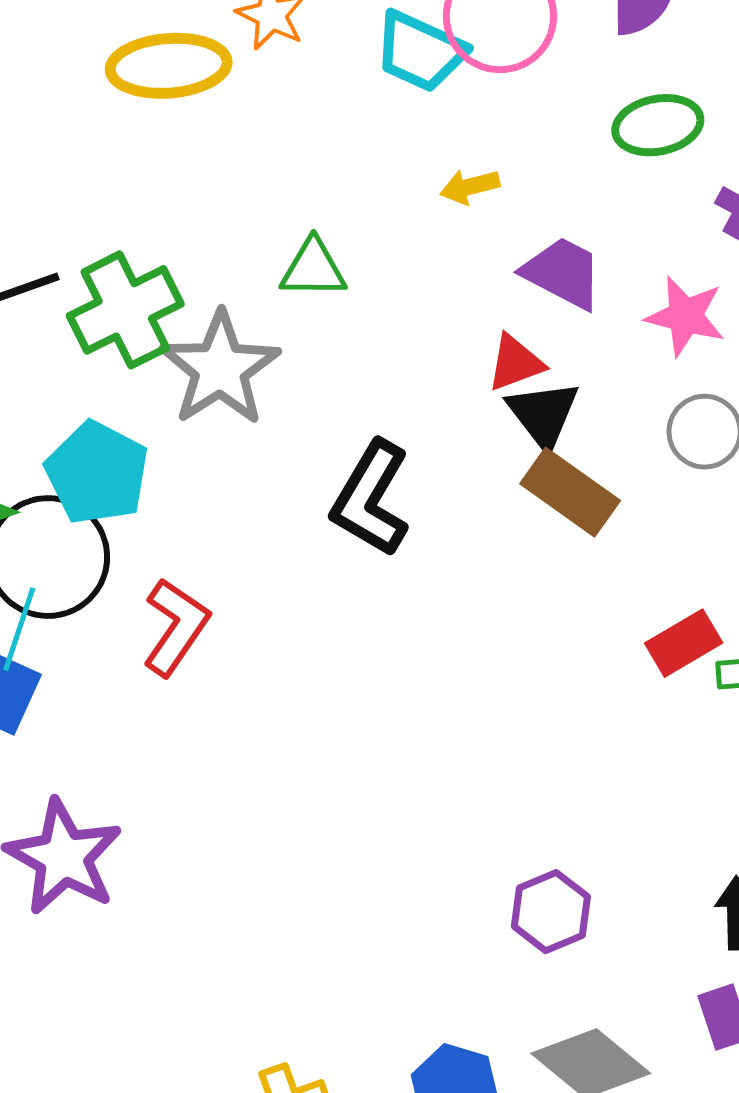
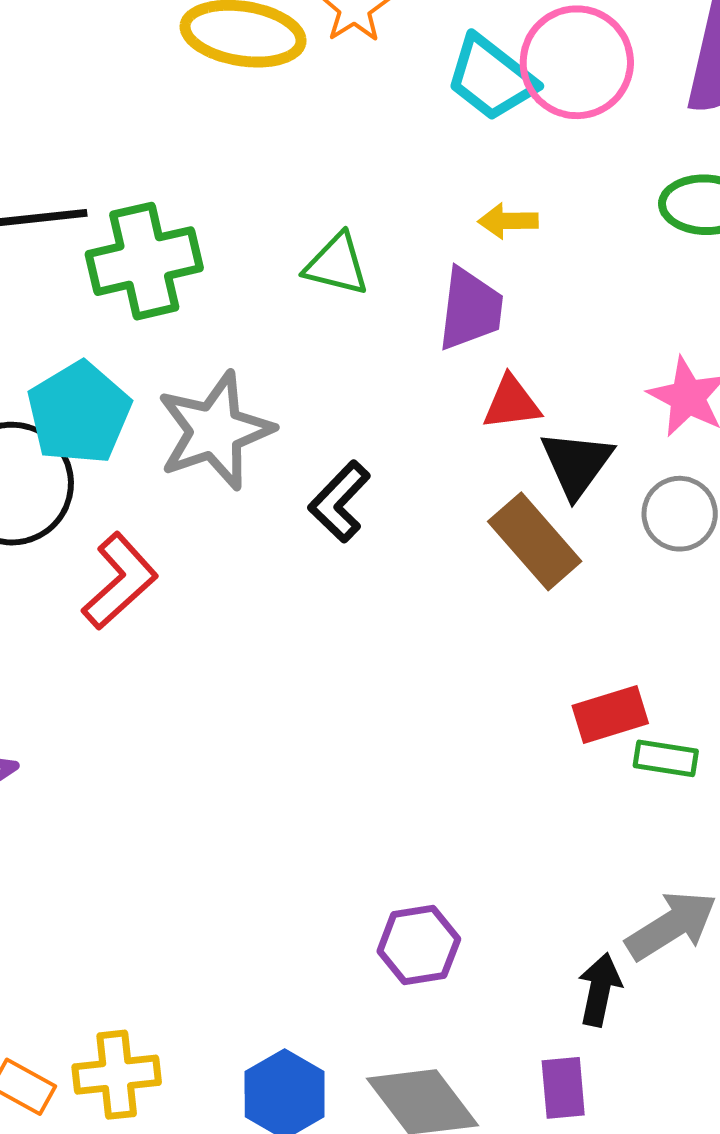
purple trapezoid: (563, 273) -> (470, 309), moved, turned 56
gray star: (220, 369) -> (215, 431), moved
black triangle: (543, 414) -> (577, 464), moved
black L-shape: (371, 499) -> (339, 502), size x0.7

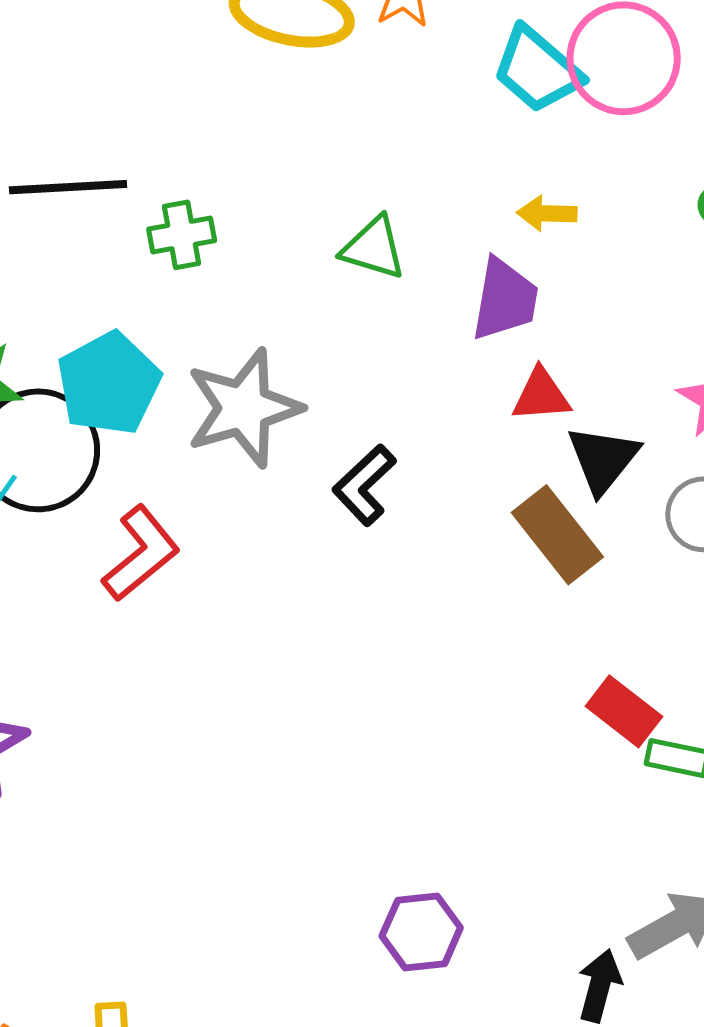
green cross: (144, 261) -> (182, 235), size x0.6
red rectangle: (610, 715) -> (624, 711), turned 52

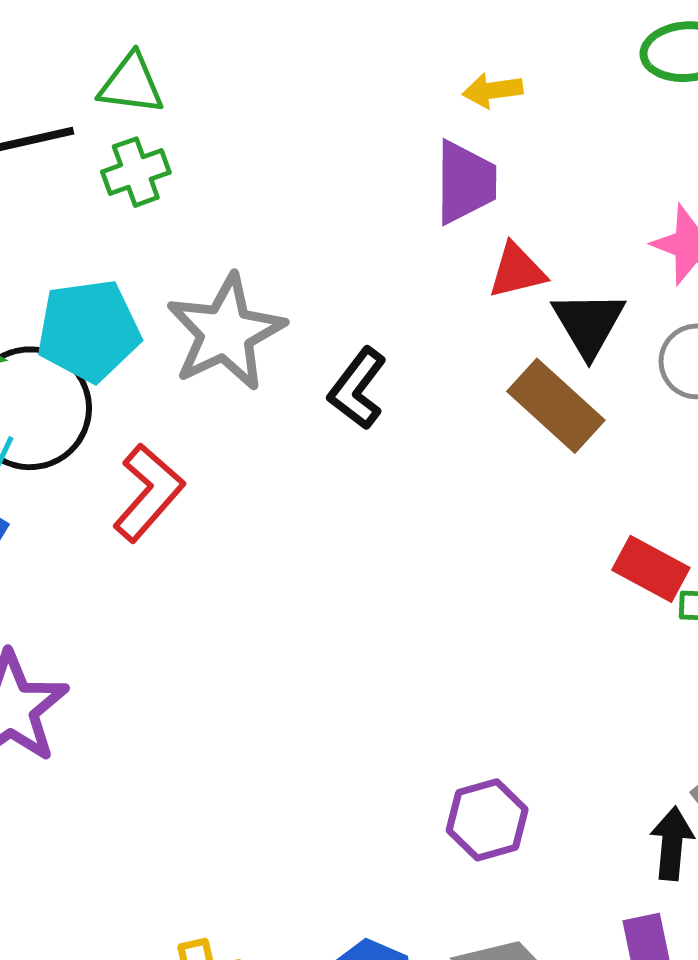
green triangle: (374, 248) -> (131, 84), moved
cyan pentagon: (109, 383) -> (89, 330), turned 30

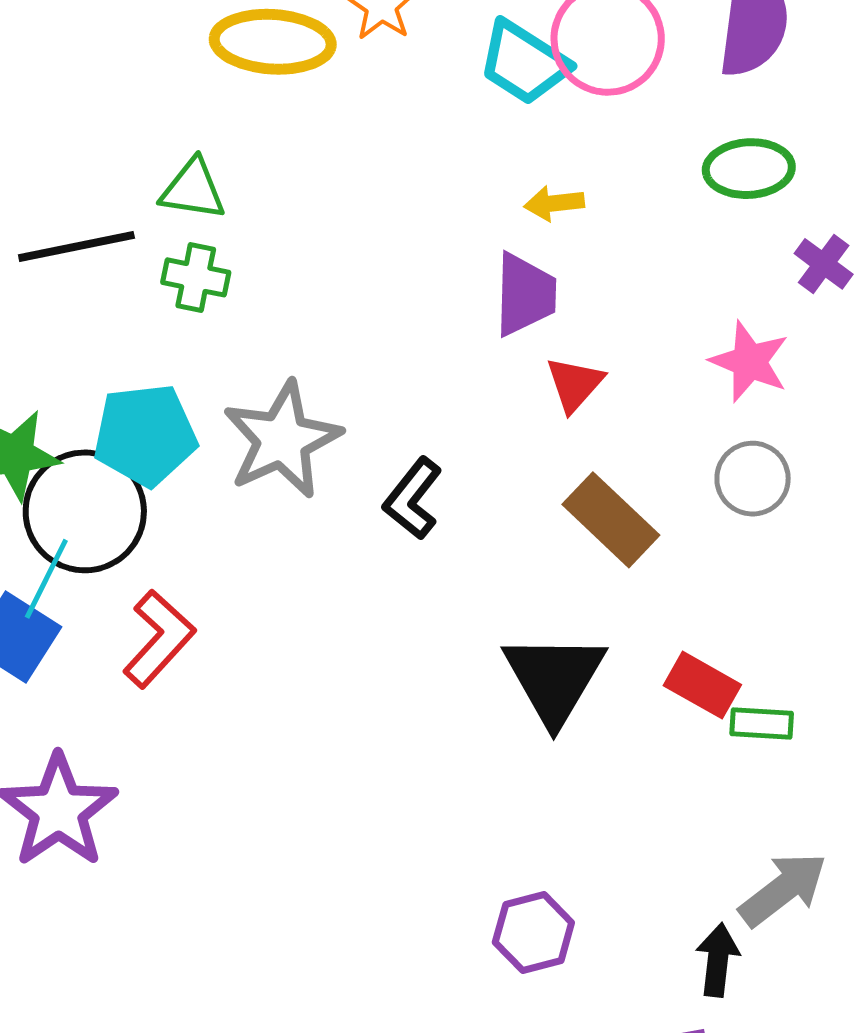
green cross: (136, 172) -> (196, 277), turned 30
red triangle: (517, 271) -> (575, 384), turned -36
black triangle: (589, 324) -> (554, 678), moved, size x1.4
red L-shape: (148, 493) -> (159, 639), moved

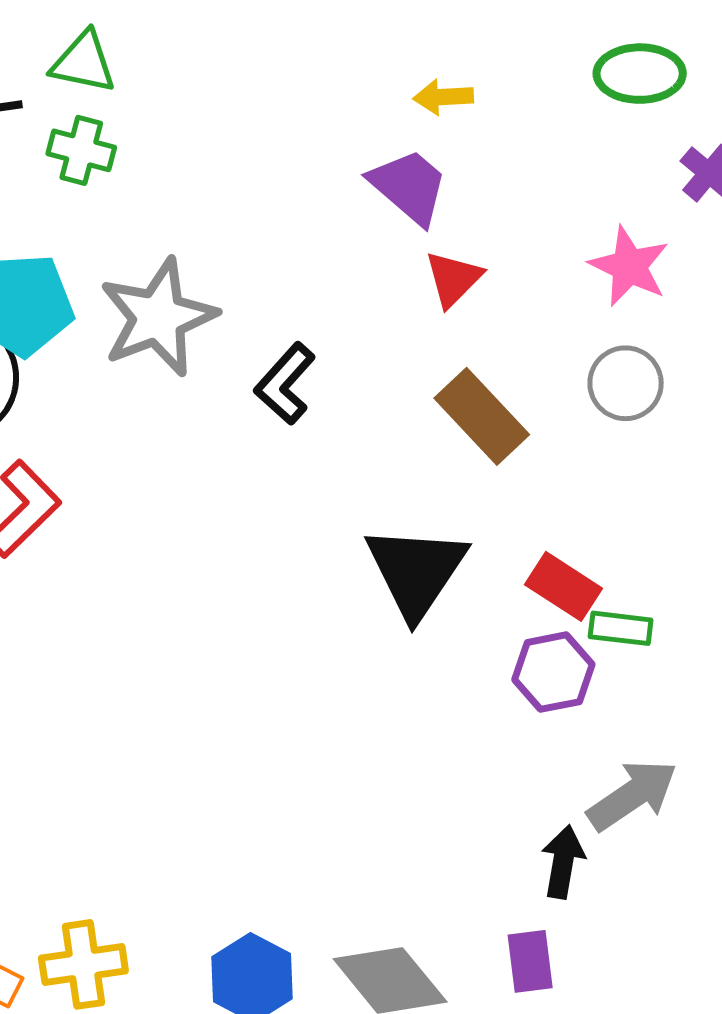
purple trapezoid: (525, 295) -> (409, 186), turned -54
purple hexagon: (533, 933) -> (553, 672), moved

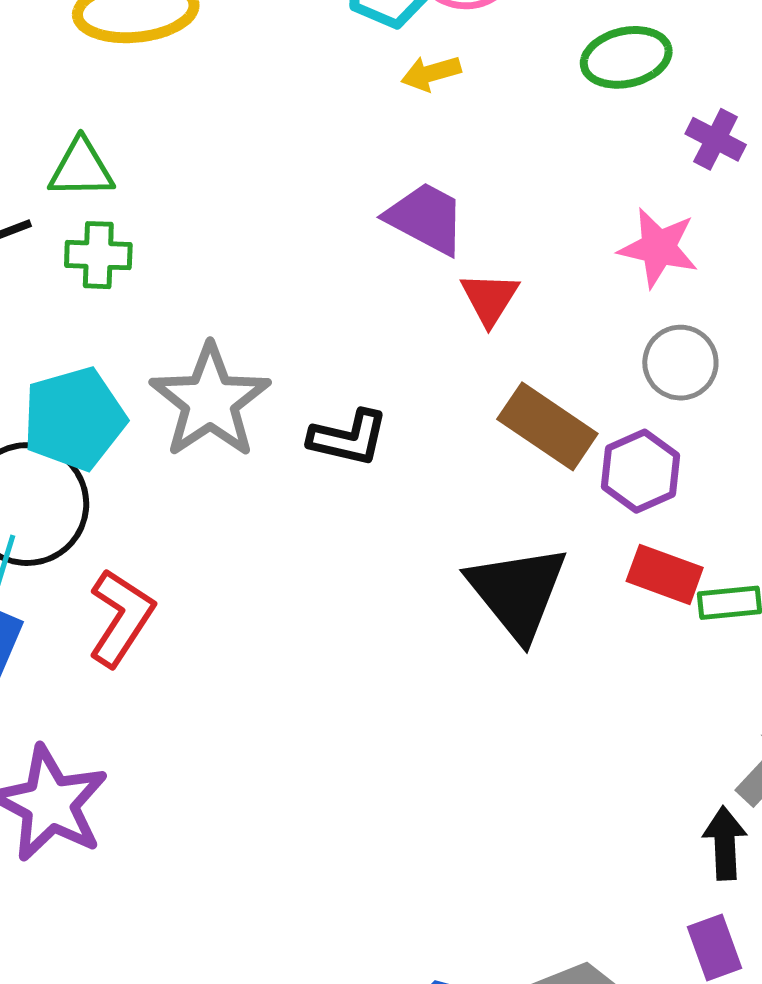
yellow arrow: (443, 97) -> (431, 73), moved
black L-shape: (285, 384) -> (348, 438), turned -106
purple hexagon: (553, 672) -> (641, 471), moved

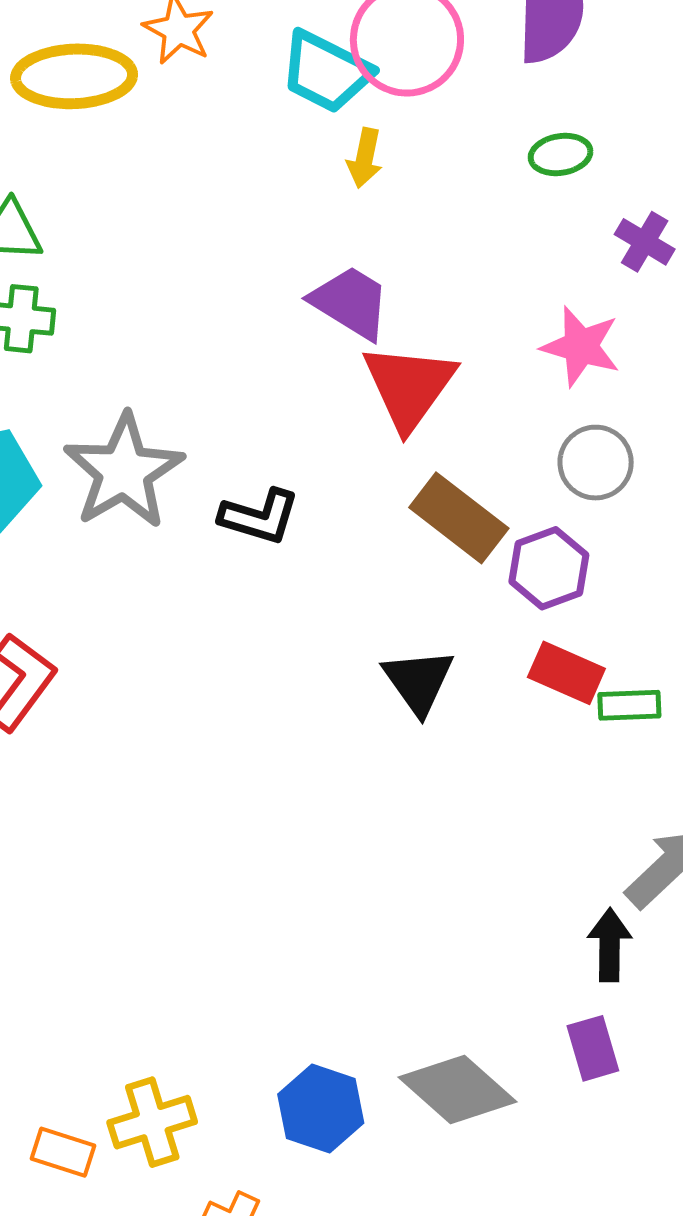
green ellipse: (626, 57) -> (561, 154), size x0.7
yellow arrow: (431, 73) -> (365, 158), turned -66
red triangle: (490, 298) -> (409, 387), size x1.6
black triangle: (517, 592) -> (418, 681), size x0.7

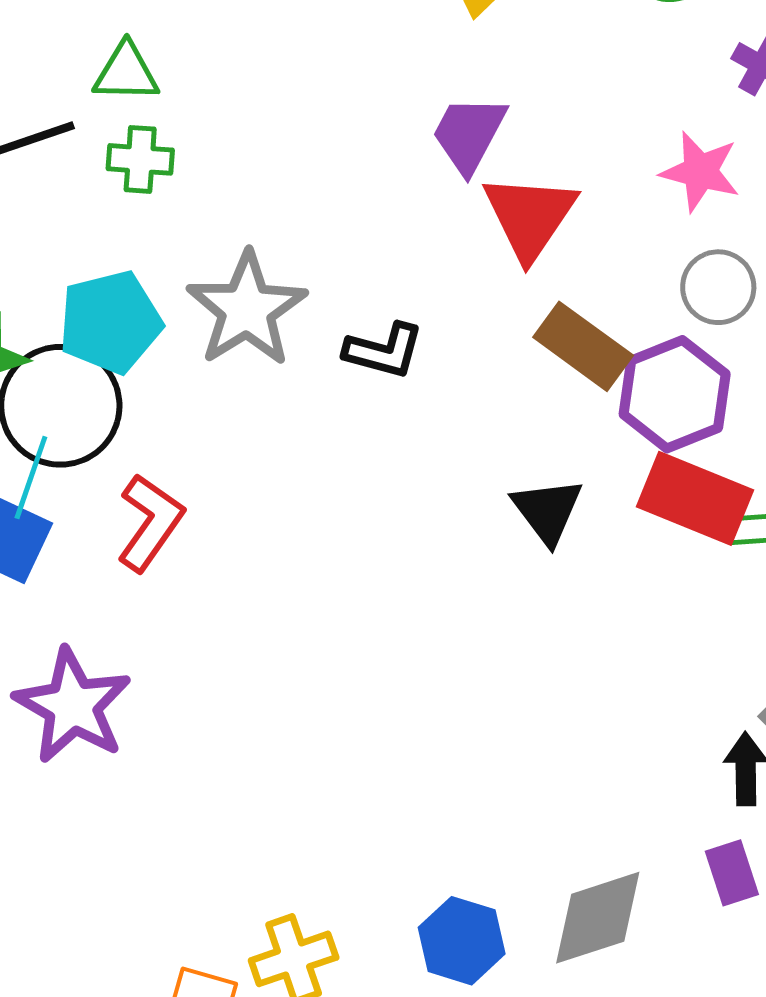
purple trapezoid: (350, 302) -> (469, 134), turned -92
purple hexagon: (549, 568) -> (675, 394), size x1.4
red rectangle: (566, 673) -> (695, 498), size x1.5
gray diamond: (458, 1089) -> (598, 918), turned -58

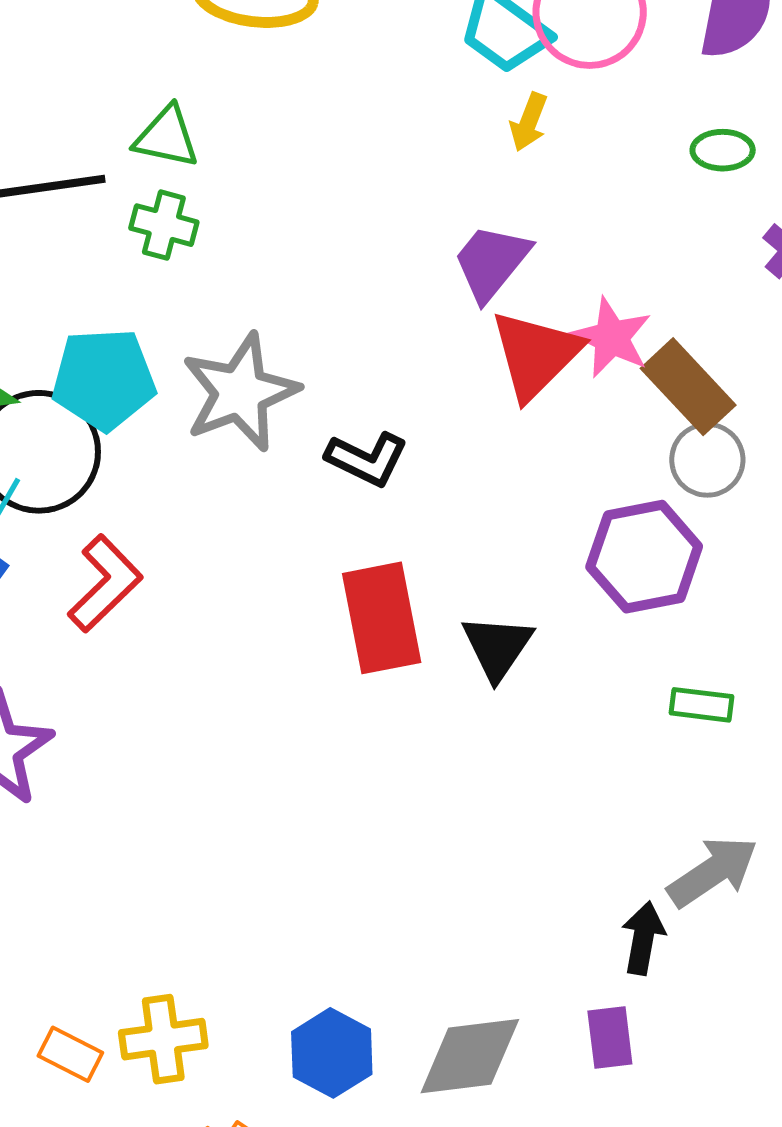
pink star: (700, 172) -> (612, 338), moved
brown rectangle: (583, 346) -> (688, 387), moved
red rectangle: (695, 498) -> (382, 618), moved, turned 46

